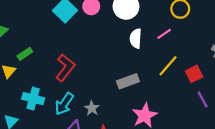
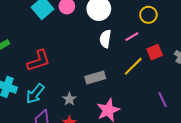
red L-shape: (65, 68) -> (39, 61), turned 30
red square: (194, 74) -> (155, 52), moved
gray star: (92, 108) -> (69, 99), moved

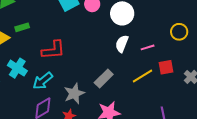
yellow circle: (148, 15) -> (179, 32), moved
gray rectangle: (95, 77) -> (104, 78), turned -42
gray star: (69, 99) -> (74, 93), size x1.5

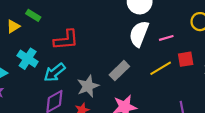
green rectangle: (22, 27) -> (33, 15), turned 48
white semicircle: (122, 44) -> (139, 34), size x1.4

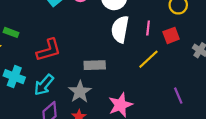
pink line: (166, 38) -> (148, 28), turned -56
red square: (186, 59) -> (171, 35), moved
gray rectangle: (119, 71) -> (95, 65), moved, turned 54

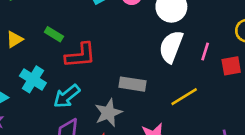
green rectangle: (11, 32) -> (54, 34), moved
yellow line: (148, 59) -> (184, 97), moved

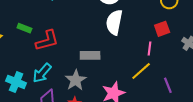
pink line: (205, 52) -> (149, 48), moved
cyan cross: (33, 79) -> (16, 82), moved
yellow line: (184, 97) -> (141, 71), moved

